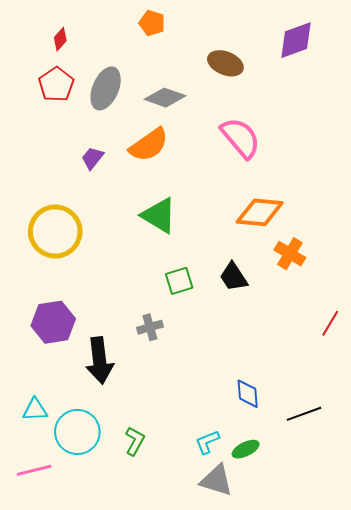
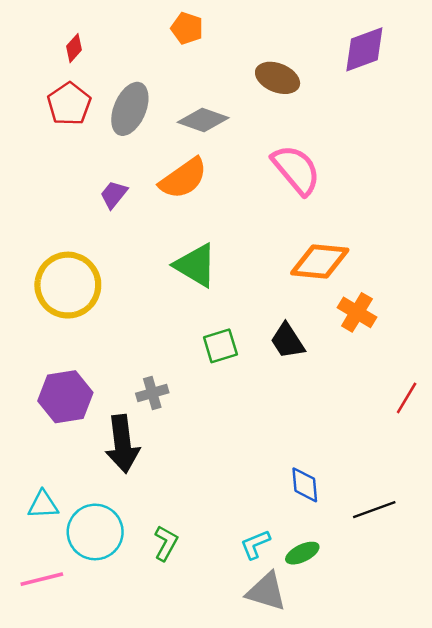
gray cross: (150, 327) -> (152, 393), moved

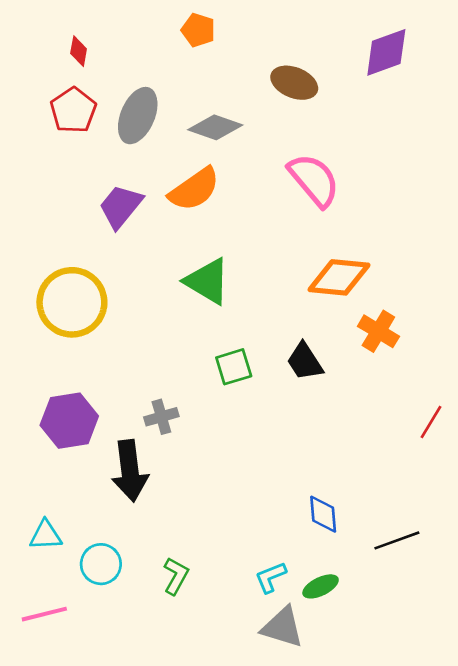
red diamond: (74, 48) -> (79, 51), turned -32
purple trapezoid: (114, 195) -> (121, 206), size x1.5
cyan circle: (95, 532) -> (101, 564), size x0.7

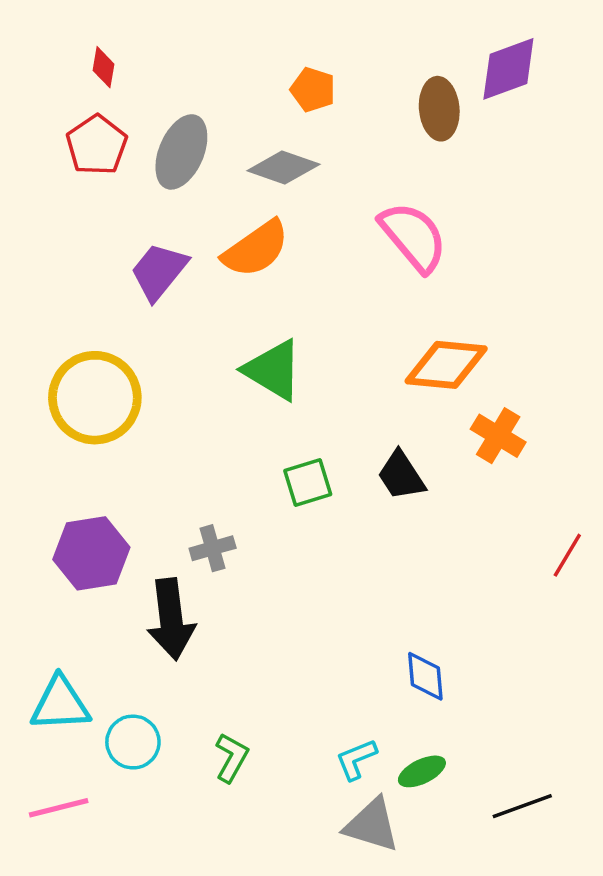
orange pentagon: (198, 30) -> (313, 90), moved
brown ellipse: (294, 83) -> (439, 109), moved, turned 63
cyan triangle: (46, 535) -> (60, 704), size x1.4
black line: (397, 540) -> (522, 806), moved

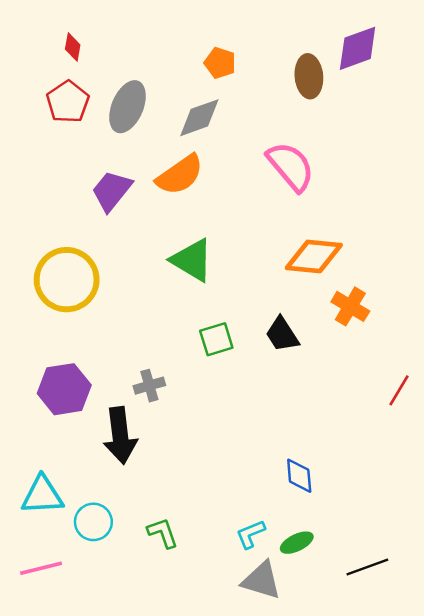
gray diamond: (283, 168) -> (199, 118), turned -39
green L-shape: (232, 758) -> (163, 533), turned -48

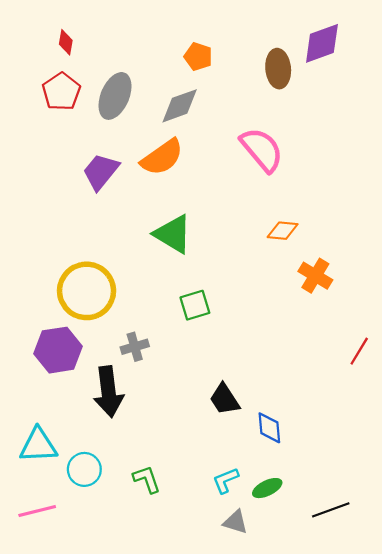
orange diamond: (314, 256) -> (283, 231), size x0.6
yellow circle: (67, 280) -> (87, 291), moved
black trapezoid: (282, 334) -> (224, 399), moved
gray triangle: (261, 580) -> (235, 522), size x0.7

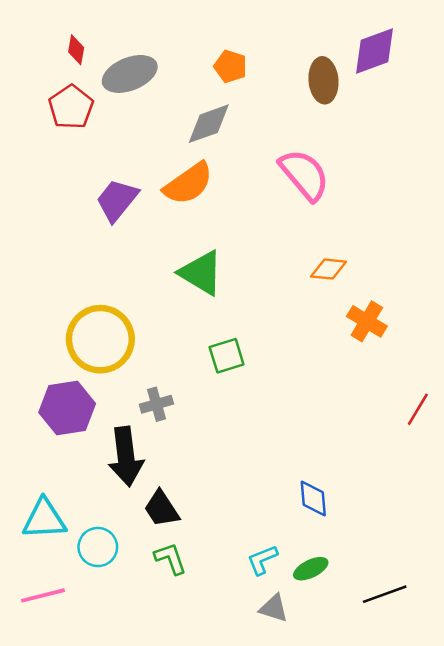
gray ellipse: (115, 96) -> (130, 74), moved, turned 45
black trapezoid: (224, 399) -> (162, 509), moved

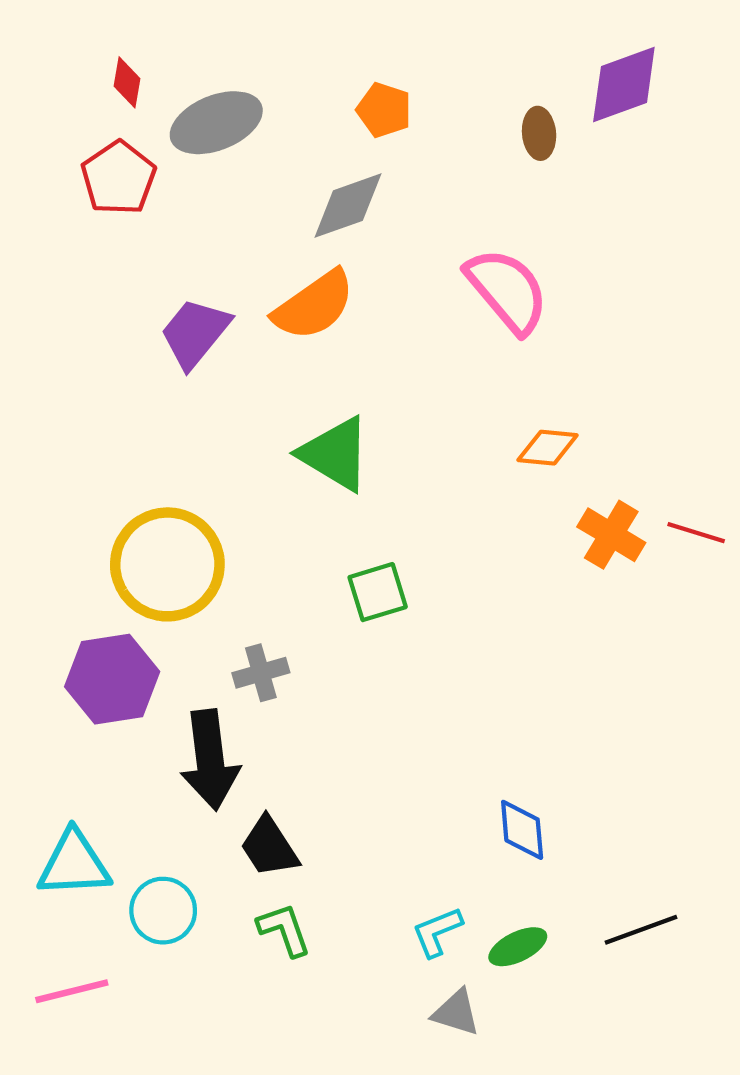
brown ellipse: (323, 80) -> (539, 133), size x0.7
red line: (418, 409) -> (696, 533), moved, turned 76
black line: (385, 594) -> (641, 930), moved

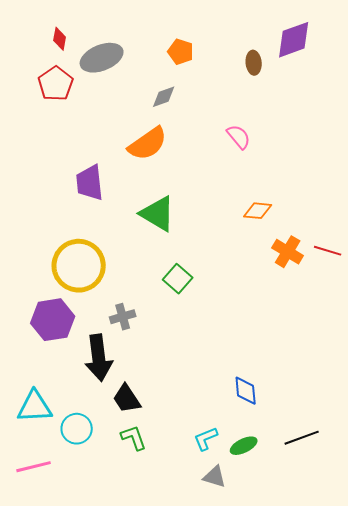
gray diamond: (348, 206) -> (164, 97), size x0.7
pink semicircle: (507, 290) -> (239, 137), size x0.6
purple trapezoid: (195, 333) -> (90, 183), moved, turned -45
green square: (378, 592) -> (178, 279), turned -32

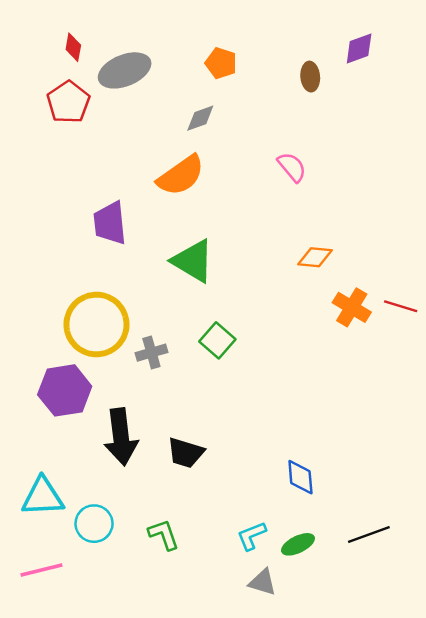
purple diamond: (294, 40) -> (359, 48), size x0.7
gray cross: (123, 317) -> (151, 353), moved
black trapezoid: (127, 399) -> (186, 453), moved, turned -40

